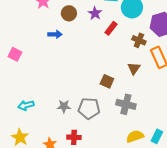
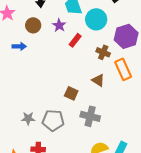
brown triangle: (134, 68) -> (98, 80), turned -32

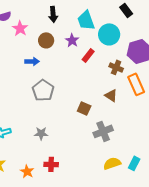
gray cross: (90, 116) -> (103, 131), turned -36
gray pentagon: (53, 120) -> (43, 90), moved, turned 30

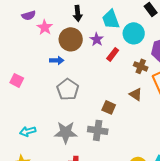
brown circle: (46, 40) -> (71, 39), size x1.5
gray cross: (103, 131) -> (98, 130), moved, turned 30
gray star: (41, 133) -> (66, 132), size x1.6

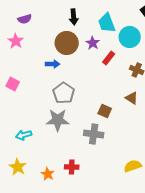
pink star: (45, 27) -> (16, 41), moved
gray star: (66, 132) -> (58, 120), moved

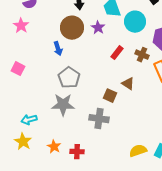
red rectangle: (109, 58) -> (117, 53), moved
blue arrow: (53, 64) -> (58, 49), turned 72
brown triangle: (132, 98) -> (128, 84), moved
yellow star: (18, 167) -> (23, 142), moved
orange star: (48, 174) -> (54, 147), moved

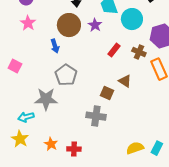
pink star: (21, 26) -> (28, 23), moved
gray star: (63, 105) -> (46, 99), moved

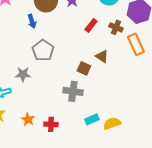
gray star: (46, 99) -> (23, 74), size x0.7
cyan rectangle: (157, 148) -> (92, 119), moved, turned 40

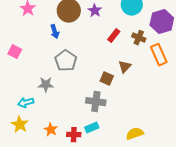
brown triangle: (102, 56) -> (125, 67), turned 40
cyan rectangle: (92, 119) -> (92, 128), moved

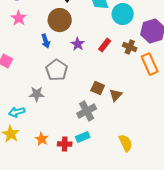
purple star: (95, 11) -> (78, 44), moved
brown triangle: (125, 67) -> (116, 95), moved
gray cross: (96, 102) -> (87, 111), turned -36
yellow semicircle: (135, 134) -> (126, 143), turned 84

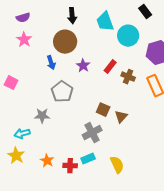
brown cross: (130, 47) -> (128, 77), moved
yellow semicircle: (126, 143) -> (117, 165), moved

